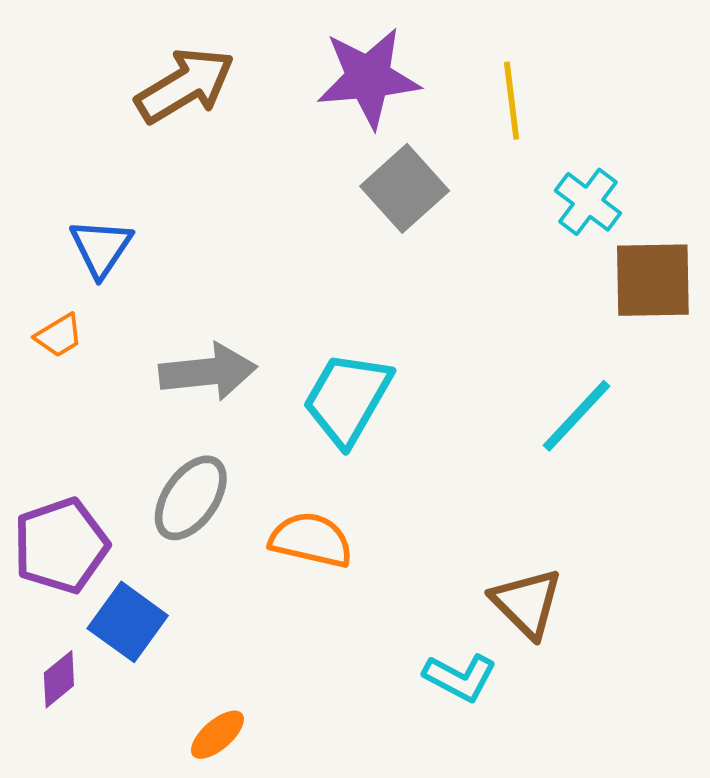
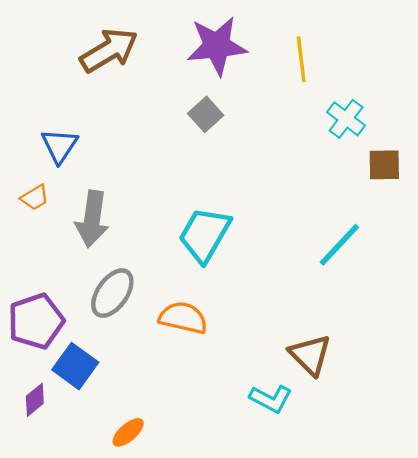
gray square: (405, 188) -> (206, 114), moved, size x0.7
brown square: (653, 280) -> (384, 165), size x0.7
gray arrow: (208, 372) -> (92, 219), moved, turned 104

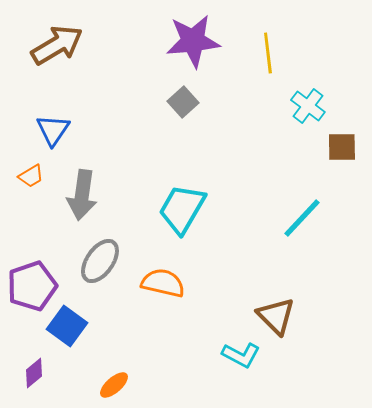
brown arrow: (109, 50) -> (57, 45), moved
purple diamond: (35, 400) -> (34, 373), moved

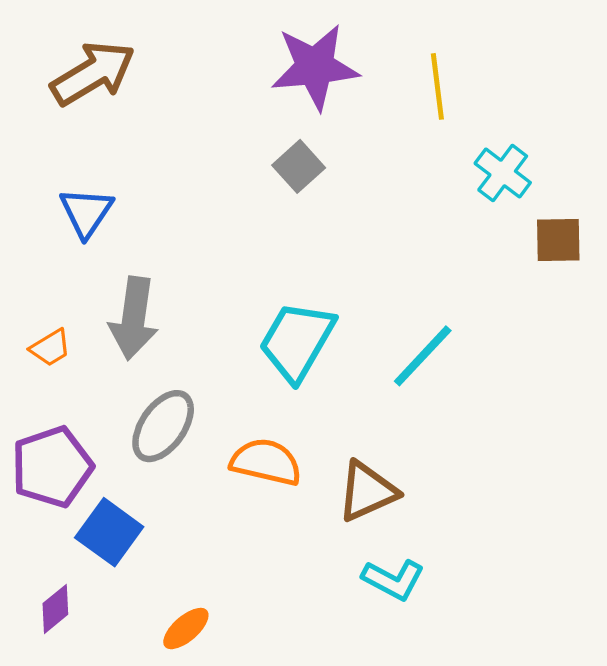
orange trapezoid: (31, 176) -> (50, 348), moved
cyan line: (302, 218) -> (423, 356), moved
brown triangle: (276, 316) -> (367, 491), moved, turned 51

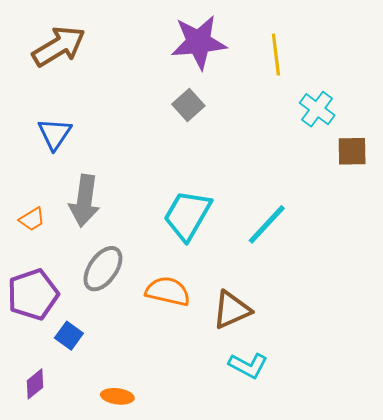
blue square: (109, 532) -> (69, 336), size x0.7
orange ellipse: (186, 629) -> (117, 396), turned 48

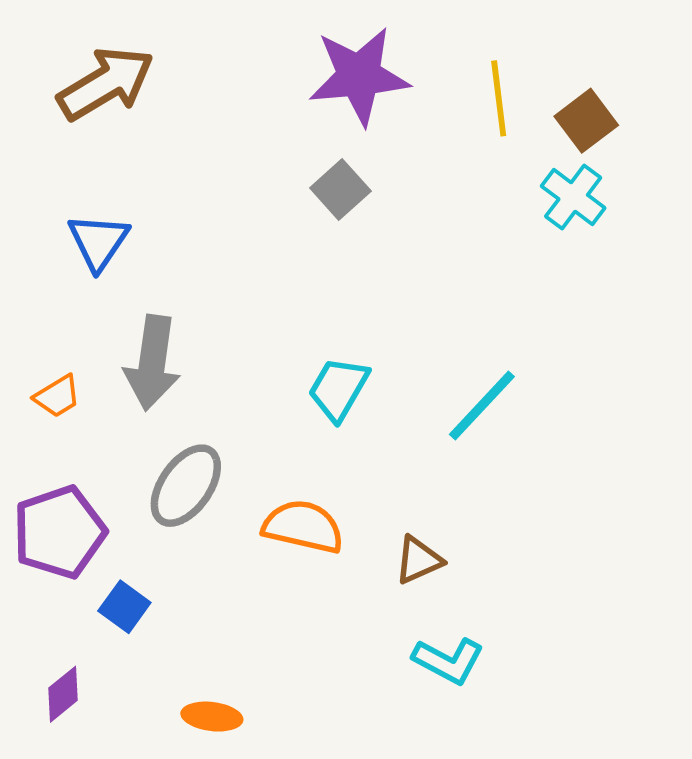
brown square: (352, 151) -> (586, 121), moved, turned -36
cyan trapezoid: (187, 215) -> (339, 389), size x0.7
brown triangle: (232, 310) -> (419, 560), size x0.7

